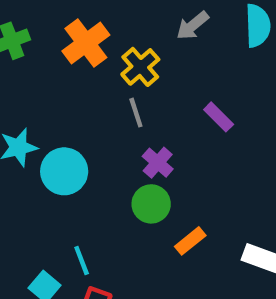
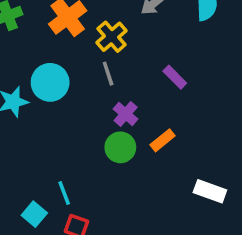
cyan circle: (64, 171) -> (50, 82), moved
orange rectangle: (190, 241) -> (162, 140), moved

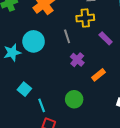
yellow cross: (112, 37) -> (85, 18), moved, turned 36
green circle: (120, 147) -> (74, 99), moved
cyan square: (34, 214) -> (24, 89), moved

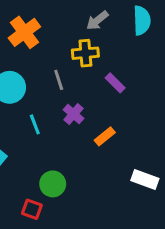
green circle: (74, 99) -> (53, 184), moved
cyan line: (42, 105) -> (35, 124), moved

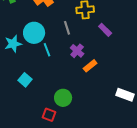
cyan line: (35, 124) -> (47, 50), moved
orange rectangle: (105, 136) -> (90, 66), moved

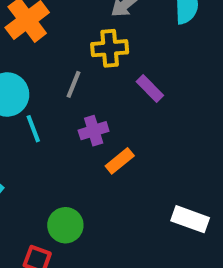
gray line: (67, 28) -> (73, 84), turned 40
purple cross: (77, 51) -> (94, 131), turned 32

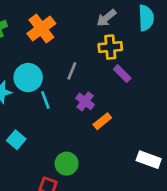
yellow cross: (110, 48) -> (110, 47), moved
purple cross: (94, 131) -> (85, 101), turned -36

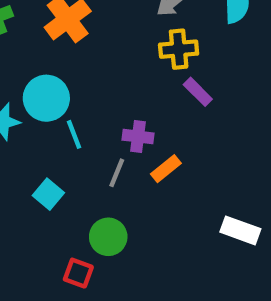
gray line: (72, 71) -> (117, 173), moved
purple cross: (85, 101) -> (138, 137), turned -30
cyan square: (16, 140) -> (48, 194), moved

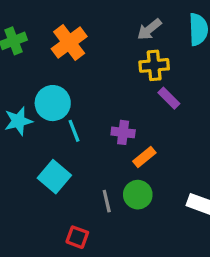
gray line: (117, 173) -> (107, 201), moved, turned -35
cyan square: (48, 194) -> (54, 177), size x1.4
green circle: (108, 237) -> (138, 195), moved

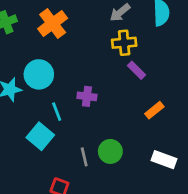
cyan line: (74, 131) -> (57, 112), moved
purple cross: (123, 132) -> (87, 96), moved
orange rectangle: (144, 157) -> (154, 110), moved

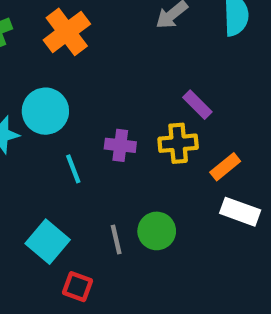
yellow cross: (124, 43) -> (178, 143), moved
cyan square: (40, 136) -> (48, 242), moved
white rectangle: (164, 160) -> (240, 212), moved

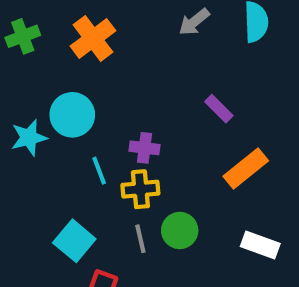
yellow cross: (178, 143) -> (140, 189), moved
orange rectangle: (225, 167) -> (246, 169), size x1.5
white rectangle: (240, 212) -> (260, 245), moved

